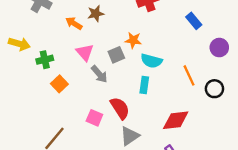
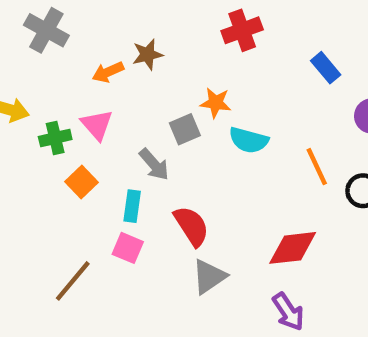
orange arrow: (74, 23) -> (108, 72), turned -56
pink triangle: (85, 52) -> (97, 125), moved
cyan rectangle: (144, 85) -> (132, 206), moved
pink square: (94, 118) -> (128, 248), moved

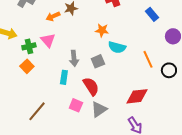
gray square: (185, 129) -> (98, 61), moved
gray arrow: (154, 164) -> (74, 58), turned 35
orange square: (82, 182) -> (27, 66), moved
pink square: (128, 248) -> (76, 105), moved

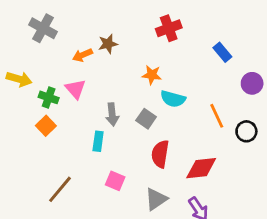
green cross: (29, 46) -> (49, 97), turned 32
gray square: (98, 61) -> (146, 119), turned -32
red semicircle: (91, 86) -> (160, 154), moved, turned -138
gray triangle: (99, 109) -> (156, 199), moved

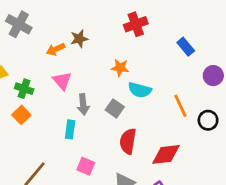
pink triangle: (75, 89) -> (62, 81), moved

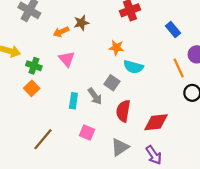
gray arrow: (83, 104) -> (95, 96), moved, turned -30
orange line: (180, 106) -> (179, 68), moved

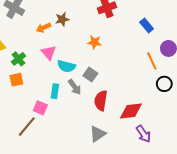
green cross: (34, 66) -> (18, 59), turned 32
cyan semicircle: (133, 67) -> (66, 66), moved
orange square: (32, 88) -> (16, 80), turned 32
pink square: (87, 132) -> (40, 108), moved
purple arrow: (154, 155) -> (143, 134), moved

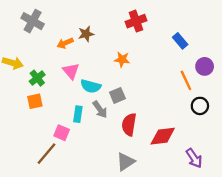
gray square: (90, 75) -> (117, 95), turned 32
purple arrow: (143, 134) -> (194, 158), moved

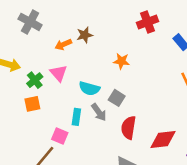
red cross: (136, 21) -> (148, 22), moved
pink triangle: (71, 71) -> (59, 73), moved
gray square: (117, 95) -> (117, 98), turned -35

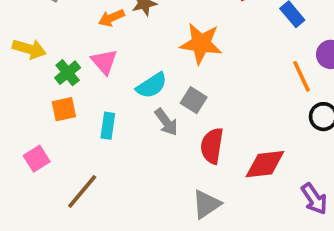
orange star: (121, 61) -> (201, 43), size x1.6
cyan semicircle: (89, 88) -> (152, 85), turned -48
cyan rectangle: (76, 117) -> (108, 126), moved
pink square: (60, 136) -> (37, 159), moved, turned 35

